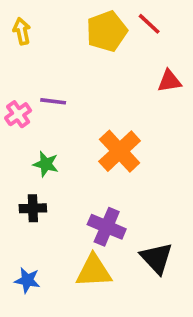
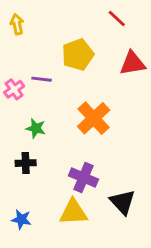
yellow pentagon: (107, 31) -> (78, 55), moved
red triangle: (169, 81) -> (133, 63), size x1.4

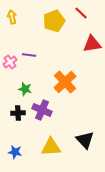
yellow pentagon: (78, 55) -> (54, 21), moved
purple cross: (83, 177) -> (42, 110), moved

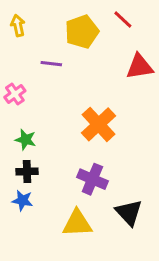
purple line: (29, 55) -> (51, 64), moved
green star: (25, 89) -> (26, 140), moved
purple cross: (42, 110) -> (92, 179), moved
blue star: (15, 152) -> (22, 200), moved

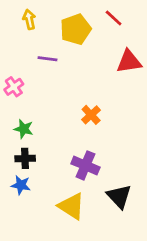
yellow arrow: (18, 26) -> (29, 19), moved
orange cross: (99, 124) -> (91, 115), size x0.6
yellow triangle: (77, 223) -> (71, 206), turned 36

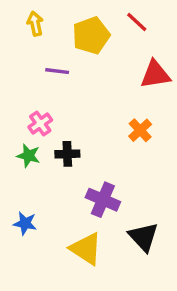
pink cross: (14, 87) -> (40, 123), moved
orange cross: (91, 115) -> (140, 130), moved
black cross: (25, 158) -> (67, 154), moved

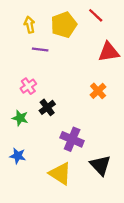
yellow arrow: (35, 24) -> (30, 25), moved
black cross: (67, 154) -> (47, 107), turned -35
green star: (28, 156) -> (20, 118), moved

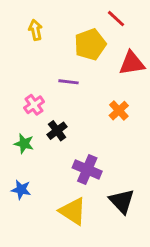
yellow pentagon: (64, 25) -> (90, 44), moved
purple line: (40, 50) -> (69, 82), moved

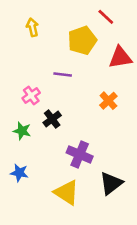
black triangle: (122, 201) -> (111, 183), turned 35

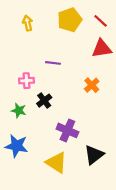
red line: (106, 17) -> (101, 21), moved
yellow pentagon: (82, 40) -> (70, 20), moved
pink cross: (31, 95) -> (26, 81), turned 32
blue star: (19, 173) -> (17, 146), size x1.5

